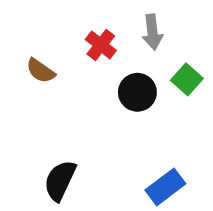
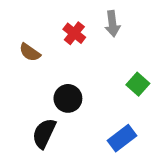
green square: (187, 79) -> (138, 84), moved
black circle: (137, 92) -> (68, 98), moved

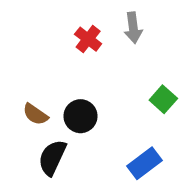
brown semicircle: (30, 52) -> (35, 114), moved

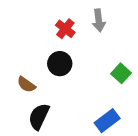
black circle: (81, 116) -> (60, 64), moved

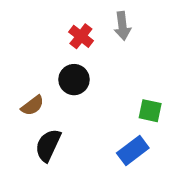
green square: (121, 73) -> (150, 111), moved, turned -30
brown semicircle: (26, 84) -> (33, 105), turned -72

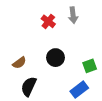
black circle: (74, 80) -> (56, 58), moved
green square: (150, 111) -> (90, 66), turned -32

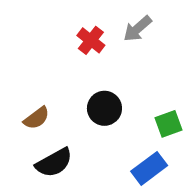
gray arrow: (73, 15) -> (137, 29), turned 56
black semicircle: (29, 86) -> (54, 163), turned -144

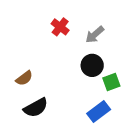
gray arrow: (137, 29) -> (95, 35), moved
black circle: (104, 108) -> (92, 65), moved

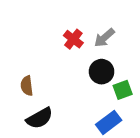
red cross: (60, 27) -> (73, 39), moved
brown semicircle: (24, 78) -> (27, 86), turned 120

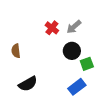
brown semicircle: (27, 86) -> (16, 51), moved

